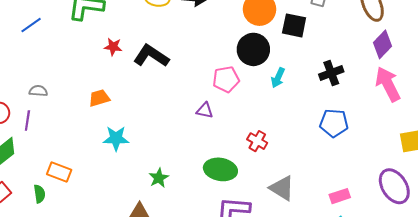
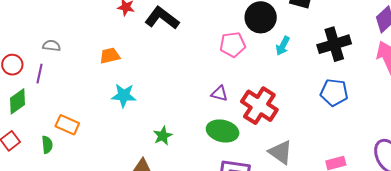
black cross: (331, 73) -> (334, 44), size x1.4
purple triangle: (205, 110) -> (219, 93), moved
red cross: (257, 141) -> (259, 106), size x1.8

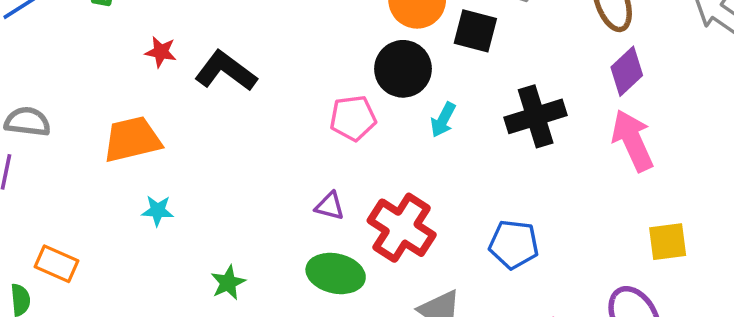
gray semicircle: (52, 46) -> (27, 122), size x1.4
orange trapezoid: (110, 56) -> (132, 139), size x1.6
blue pentagon: (334, 92) -> (514, 244), moved
cyan star: (124, 95) -> (158, 211), size x0.7

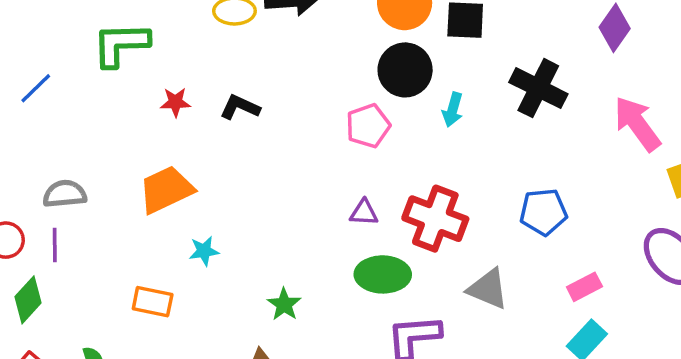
black L-shape: (226, 71) -> (240, 107), size x0.7
black cross: (536, 116) -> (538, 88), turned -34
pink arrow: (633, 141) -> (637, 124), moved
orange rectangle: (57, 264) -> (153, 302), moved

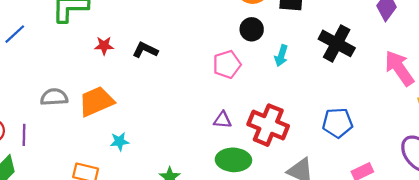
black circle: (405, 70) -> (252, 29), size x0.7
gray semicircle: (65, 194) -> (54, 97), moved

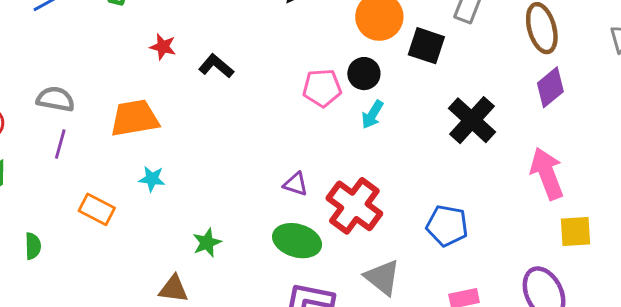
cyan arrow: (281, 56) -> (372, 114), moved
pink pentagon: (227, 64) -> (322, 88), moved
gray semicircle: (54, 97) -> (55, 99), moved
purple line: (24, 135) -> (60, 144), moved

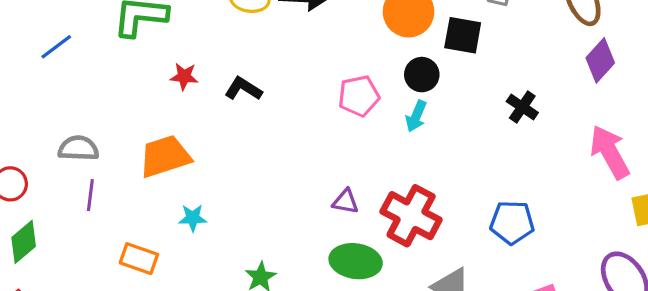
black circle: (364, 74) -> (422, 75), moved
black cross: (472, 120) -> (522, 107), size x0.6

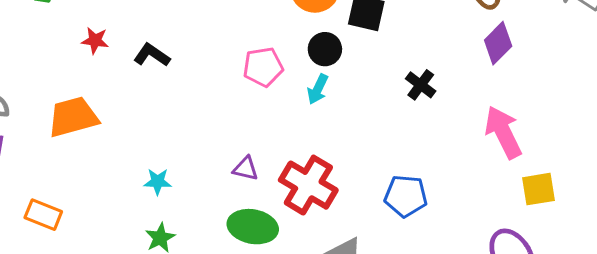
cyan star: (193, 218) -> (158, 182), moved

